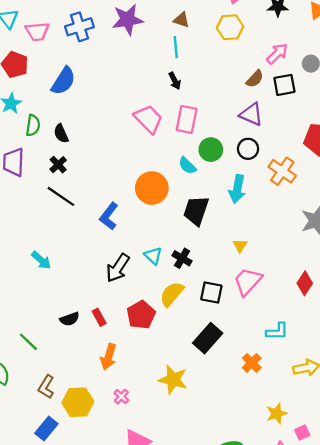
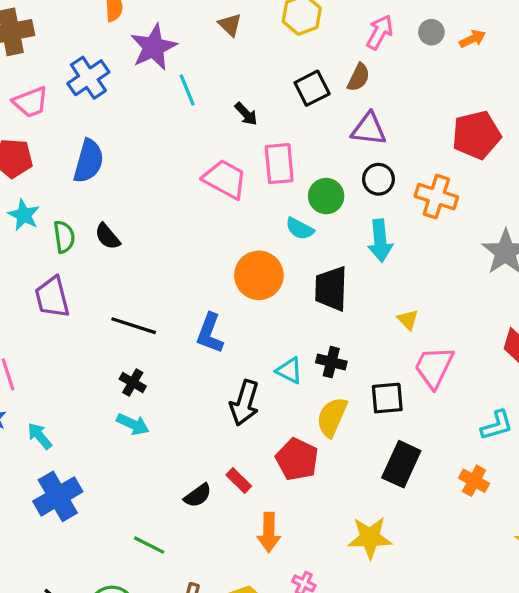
brown triangle: (182, 20) -> (230, 25), turned 42
cyan line: (176, 47) -> (187, 90), moved
black square: (284, 85) -> (312, 88), moved
black cross: (58, 165) -> (133, 383), moved

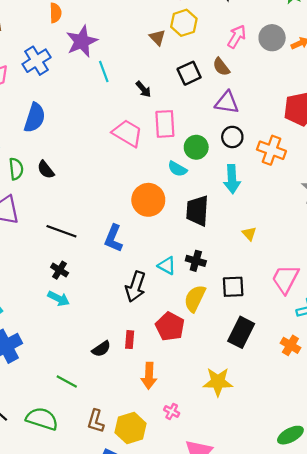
brown triangle: (230, 25) -> (157, 37), moved
gray circle: (431, 32) -> (272, 38), size x1.5
brown semicircle: (359, 77) -> (221, 67), turned 114
pink trapezoid: (434, 367) -> (285, 279), moved
red rectangle: (239, 480) -> (130, 340), turned 48

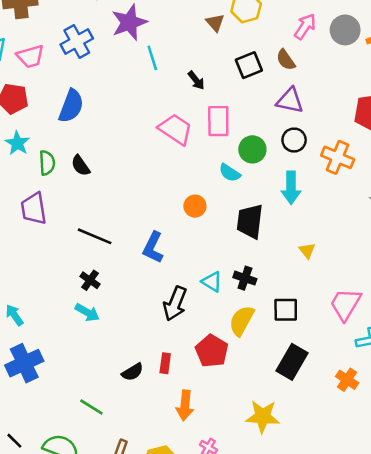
orange circle: (148, 200) -> (195, 206), size x0.6

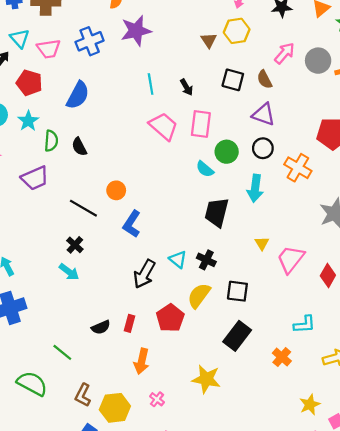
cyan line: (152, 58) -> (151, 84), moved
black square: (249, 65) -> (233, 80), turned 30
orange circle: (195, 206) -> (116, 190), moved
purple trapezoid: (34, 209) -> (35, 178), turned -112
pink trapezoid: (346, 304) -> (291, 259), moved

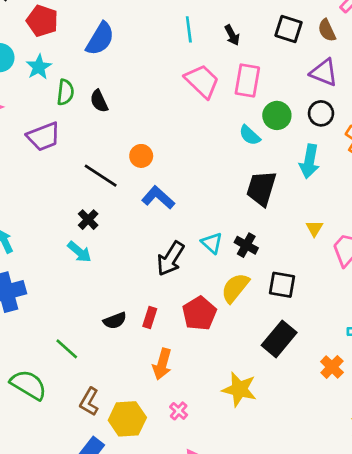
blue L-shape: (132, 224) -> (158, 198), turned 96

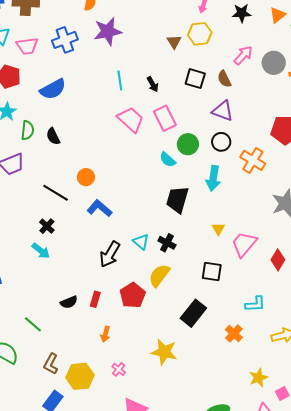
blue semicircle: (100, 39) -> (53, 89), turned 32
pink rectangle: (247, 81) -> (165, 118), turned -35
black square: (282, 285) -> (212, 272), moved
orange arrow: (162, 364) -> (105, 334), size x0.7

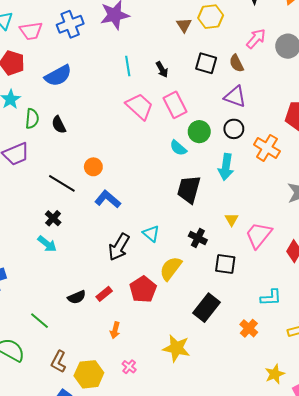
black cross: (167, 243) -> (198, 238), moved
red rectangle: (95, 299) -> (104, 294), turned 35

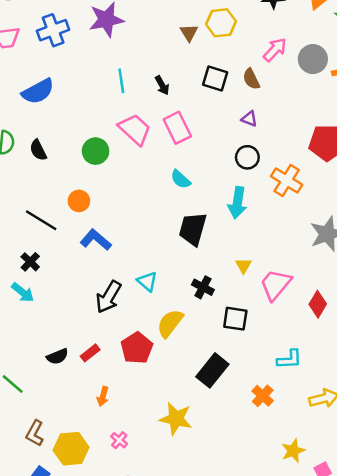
purple triangle: (235, 97) -> (249, 119), size x0.6
green circle: (199, 132) -> (96, 151), moved

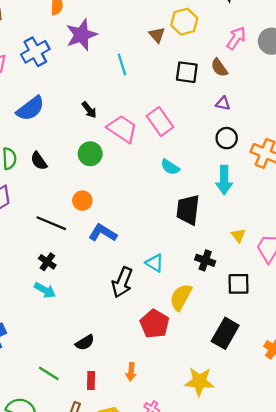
cyan line: (121, 81) -> (122, 65), moved
black arrow: (162, 85) -> (89, 110), moved
red rectangle: (90, 353) -> (91, 380), moved, turned -42

